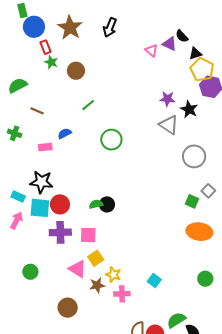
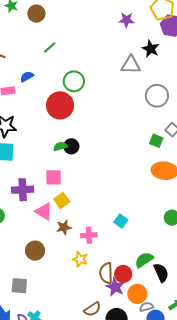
purple star: (167, 99) -> (126, 20), moved
gray triangle: (169, 125) -> (131, 65), turned -30
red circle: (60, 204) -> (60, 105), moved, size x1.4
purple cross: (60, 232) -> (23, 190), moved
yellow star: (113, 275) -> (80, 259), moved

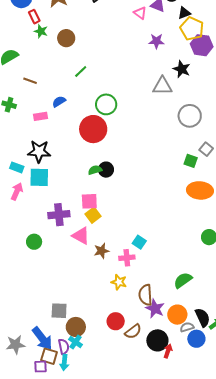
yellow square: (62, 200) -> (93, 215), moved
cyan square: (121, 221) -> (139, 242), moved
brown circle: (35, 251) -> (76, 327), moved
black semicircle: (161, 273) -> (203, 317), moved
red circle: (123, 274) -> (116, 321), moved

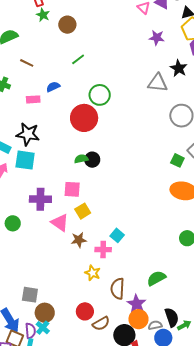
yellow square: (93, 215) -> (83, 211), moved
purple star: (155, 309) -> (137, 304), moved
orange circle: (177, 315) -> (138, 319), moved

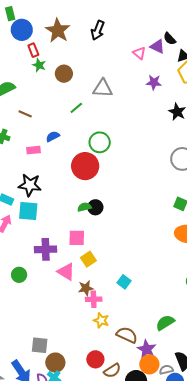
gray triangle: (158, 83) -> (103, 88), moved
pink cross: (103, 250) -> (94, 299), moved
brown semicircle: (118, 289) -> (127, 335), turned 115

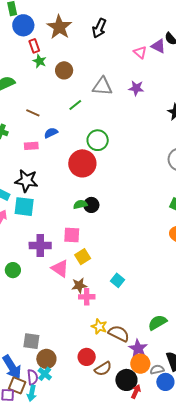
purple star: (154, 82) -> (136, 88), moved
brown line: (25, 114) -> (33, 113), moved
yellow star: (101, 320) -> (99, 327), moved

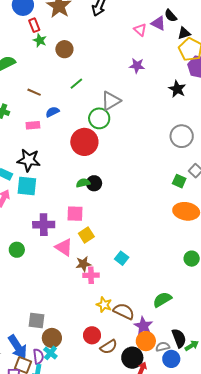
gray triangle: (102, 86) -> (111, 101), moved, turned -35

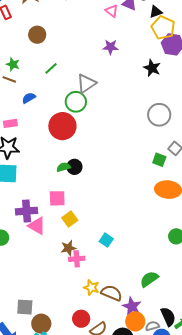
green star: (40, 40) -> (13, 64), moved
pink rectangle: (33, 125) -> (10, 123), moved
pink triangle: (64, 247) -> (37, 226), moved

